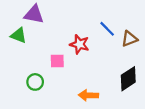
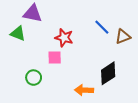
red star: (79, 44) -> (64, 38), moved
black diamond: (128, 79) -> (108, 73), moved

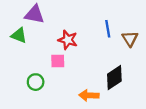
blue line: (102, 27) -> (108, 29), turned 35
brown triangle: (123, 37) -> (130, 39), turned -42

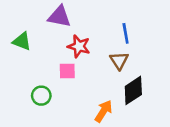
purple triangle: (34, 14) -> (59, 17), moved
brown triangle: (130, 39) -> (119, 61), moved
orange arrow: (89, 95) -> (104, 111), turned 120

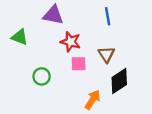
blue line: (126, 33) -> (108, 16), moved
pink square: (67, 71) -> (79, 64), moved
green circle: (41, 96) -> (42, 76), moved

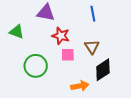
green circle: (42, 76) -> (36, 66), size x1.5
orange arrow: (93, 100) -> (80, 86), turned 48

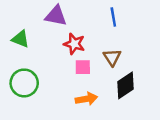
green circle: (36, 66) -> (24, 83), moved
orange arrow: (80, 86) -> (86, 99), moved

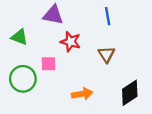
pink square: (83, 67) -> (48, 64), moved
black diamond: (126, 85) -> (130, 93), moved

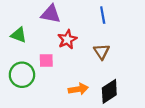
red star: (71, 42) -> (67, 39), turned 30
black diamond: (130, 93) -> (109, 91), moved

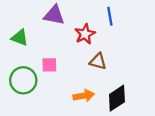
red star: (67, 39) -> (85, 34), moved
brown triangle: (102, 52) -> (98, 61), moved, turned -42

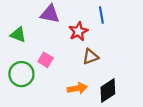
brown triangle: (98, 61) -> (90, 57), turned -35
pink square: (49, 65) -> (46, 60), turned 32

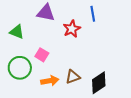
brown triangle: (90, 57) -> (73, 77), moved
orange arrow: (77, 88) -> (50, 81), moved

